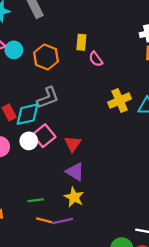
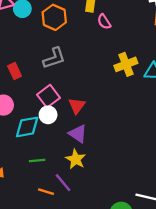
cyan diamond: (28, 114) -> (27, 127), moved
white circle: (29, 141) -> (48, 115), moved
orange line: (44, 220) -> (46, 192), moved
purple line: (63, 221) -> (63, 183), turned 60

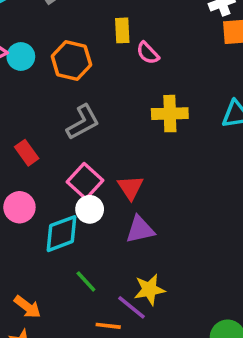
yellow cross: (126, 64) -> (170, 114), moved, turned 30
purple triangle: (78, 134) -> (140, 229), turned -36
yellow star: (76, 159) -> (149, 290), moved, turned -30
green line: (37, 161) -> (86, 281), turned 63

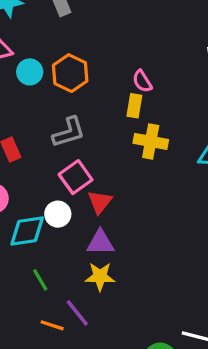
yellow rectangle: (122, 30) -> (134, 106), moved
cyan circle: (21, 57) -> (30, 72), moved
pink square: (85, 181) -> (76, 177), moved
yellow star: (149, 290) -> (100, 276), moved

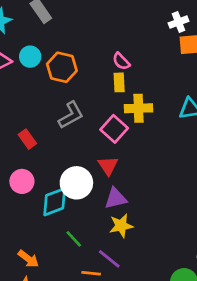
cyan circle: (30, 72) -> (30, 57), moved
pink square: (76, 177) -> (114, 129), moved
white circle: (58, 214) -> (76, 183), size x1.5

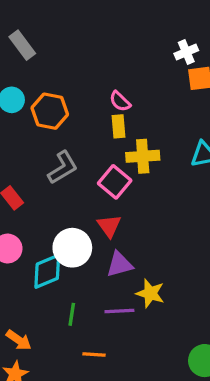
yellow star: (121, 226) -> (150, 293), moved, turned 30
green line: (74, 239) -> (72, 314), turned 54
purple line: (109, 259) -> (119, 311), moved, turned -40

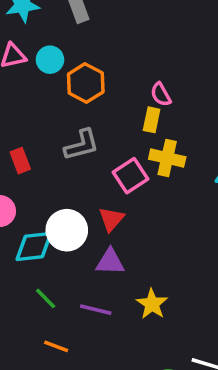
yellow star: (150, 293) -> (152, 304), moved
green line: (72, 314) -> (46, 298), turned -70

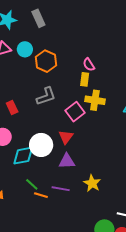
orange line: (56, 346) -> (41, 195), moved

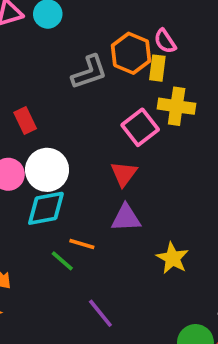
orange hexagon: (46, 61) -> (131, 53), moved
gray L-shape: (46, 96) -> (89, 72), moved
white circle: (41, 145) -> (47, 170), moved
purple line: (61, 189) -> (100, 313), moved, turned 42
orange line: (41, 195) -> (82, 244), moved

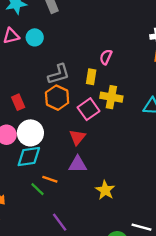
pink semicircle: (165, 41) -> (106, 57), turned 56
orange hexagon: (131, 53) -> (57, 98), moved
yellow rectangle: (157, 68) -> (91, 77), moved

